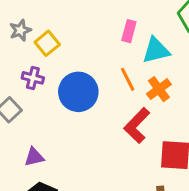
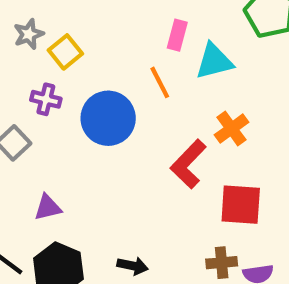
orange line: (128, 79) -> (160, 82), moved
orange cross: (159, 89) -> (232, 129), moved

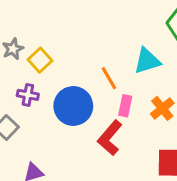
pink rectangle: (177, 35) -> (125, 106), moved
red L-shape: (188, 164) -> (110, 138), moved

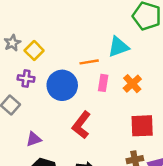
orange line: (109, 78) -> (89, 62), turned -66
red L-shape: (110, 138) -> (81, 125), moved

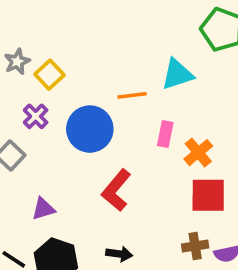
purple cross: (26, 78) -> (36, 116), turned 35
pink rectangle: (103, 83) -> (165, 134), moved
orange cross: (132, 84) -> (198, 153), moved

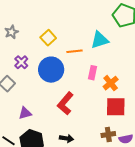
yellow square: (50, 75) -> (48, 38), moved

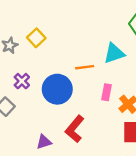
yellow square: (48, 38) -> (36, 38), moved
purple triangle: (25, 113) -> (44, 142), moved

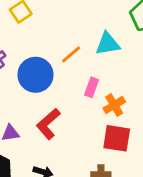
orange line: (85, 67) -> (71, 54), turned -42

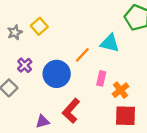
cyan triangle: (108, 44) -> (110, 43), turned 30

